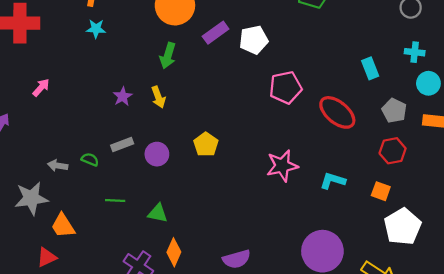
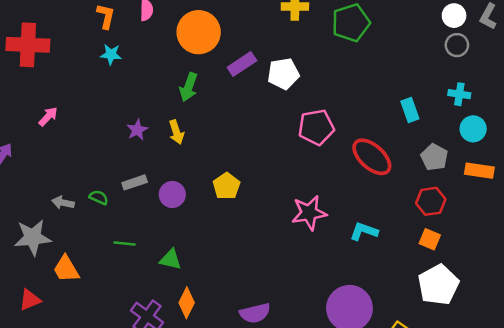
orange square: (381, 191) -> (430, 239), moved
red triangle: (47, 257) -> (30, 300), moved

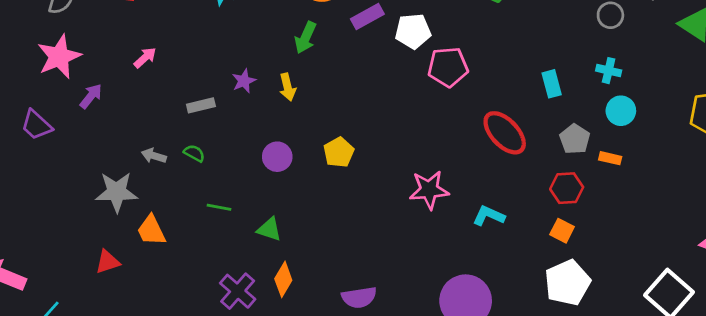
pink pentagon: (316, 127) -> (448, 67), moved
orange rectangle: (479, 171) -> (610, 158), moved, size x0.7
gray rectangle: (135, 182) -> (201, 105), moved

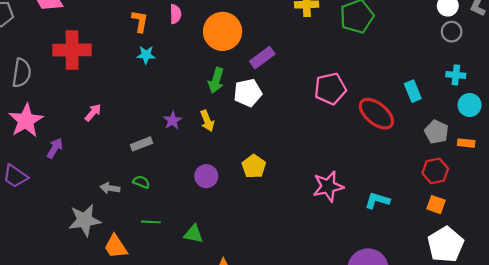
white pentagon: (413, 31) -> (248, 93), moved
red ellipse: (505, 133) -> (376, 114), moved
green line: (219, 207) -> (151, 222), moved
green triangle: (269, 229) -> (193, 234), moved

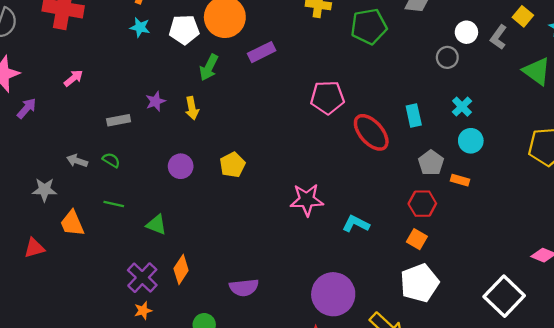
gray circle: (452, 32) -> (447, 57), moved
cyan cross: (456, 75) -> (462, 107), turned 30
white pentagon: (248, 93) -> (184, 30), moved
gray star: (85, 220) -> (44, 190), size x0.7

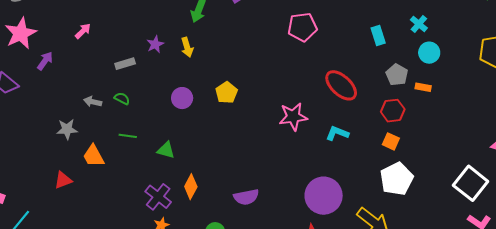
red ellipse: (371, 132) -> (341, 85), moved

